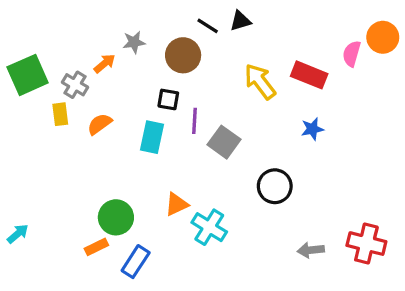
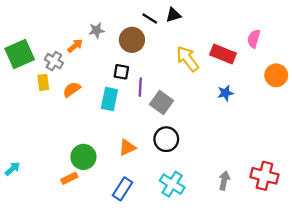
orange circle: (383, 37) -> (276, 75), moved
black circle: (275, 186) -> (166, 139), moved
cyan cross: (209, 227) -> (172, 184), moved
gray arrow: (311, 250) -> (224, 181), turned 108
blue rectangle: (136, 262) -> (122, 189), moved

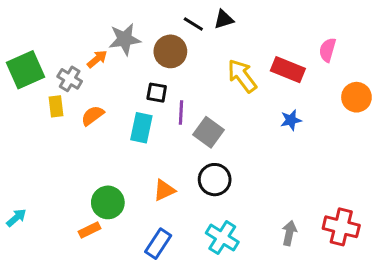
gray star: (96, 30) -> (125, 39), size x1.5

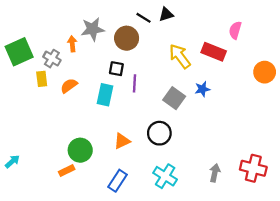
pink semicircle: (328, 50) -> (235, 30), moved
orange arrow: (97, 59) -> (72, 44), turned -56
blue star: (291, 120) -> (202, 89), moved
gray square: (209, 132) -> (174, 98), moved

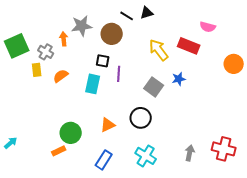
pink semicircle: (235, 30) -> (208, 27), turned -91

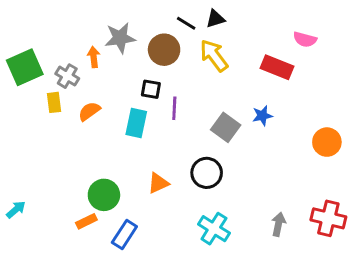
yellow arrow: (159, 50) -> (214, 56), moved
orange circle: (234, 64) -> (327, 142), moved
blue rectangle: (104, 160) -> (124, 234), moved

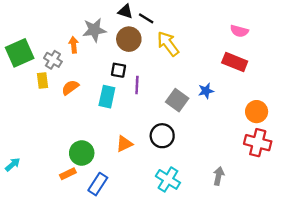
black triangle: (215, 19) -> (125, 11), moved, turned 35
red rectangle: (277, 67) -> (235, 62), moved
red cross: (328, 218) -> (258, 143), moved

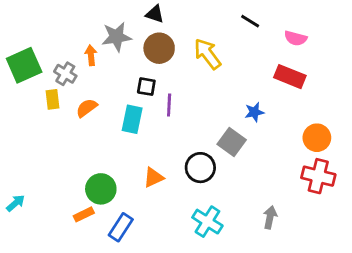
black line: (146, 18) -> (250, 21), moved
gray square: (177, 100) -> (232, 142), moved

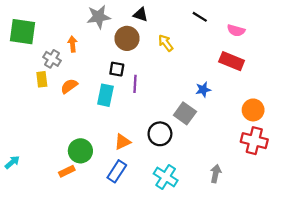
black triangle: (155, 14) -> (141, 15), moved
gray star: (116, 37) -> (99, 17), moved
yellow arrow: (207, 54) -> (166, 43), size x0.7
green square: (24, 65) -> (22, 32), moved, turned 32
blue rectangle: (121, 227) -> (117, 171), moved

